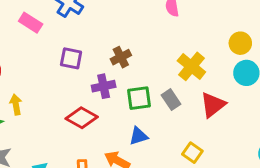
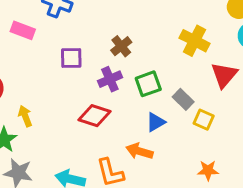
gray rectangle: (171, 100) -> (183, 99), moved
yellow square: (192, 153) -> (204, 120), moved

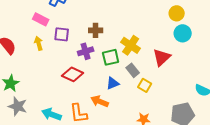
pink rectangle: (23, 30) -> (41, 19), moved
yellow cross: (195, 41) -> (131, 45), moved
brown cross: (121, 46) -> (96, 30), turned 32
yellow arrow: (25, 116) -> (39, 43), moved

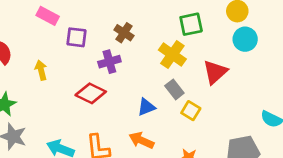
brown cross: (96, 30) -> (124, 33), turned 32
yellow arrow: (39, 43) -> (41, 70), moved
green square: (111, 57) -> (191, 24), moved
orange arrow: (100, 101) -> (141, 140), moved

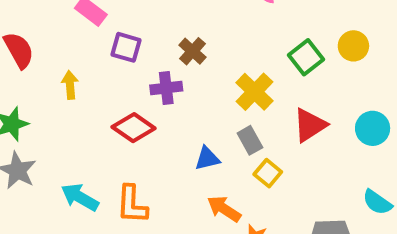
green square: (191, 24) -> (306, 57), moved, turned -35
cyan circle: (245, 39) -> (373, 128), moved
orange arrow: (141, 140) -> (224, 209), moved

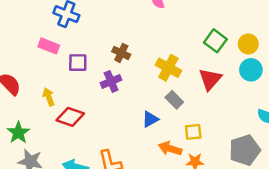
yellow circle: (353, 46) -> (248, 44), moved
green square: (306, 57) -> (215, 41), moved
red diamond: (134, 128) -> (70, 117), moved
yellow square: (268, 173) -> (193, 132), moved, turned -30

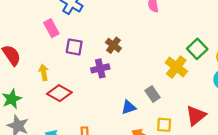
pink rectangle: (49, 46) -> (51, 28), turned 30
yellow cross: (168, 68) -> (176, 67), moved
red triangle: (210, 79) -> (196, 116), moved

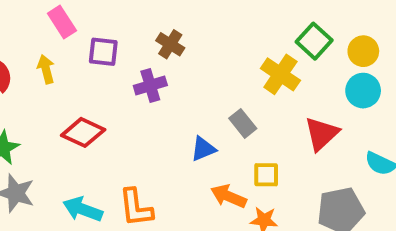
yellow arrow: (44, 72) -> (46, 69), moved
red triangle: (196, 116) -> (321, 134), moved

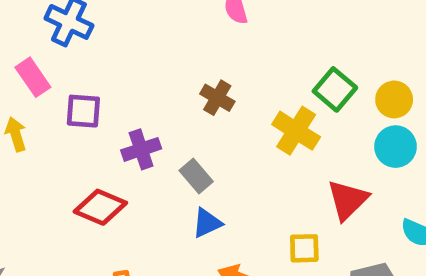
brown cross: (170, 44) -> (217, 98), moved
gray rectangle: (243, 123) -> (196, 176), moved
red diamond: (83, 132) -> (100, 207), moved
yellow square: (266, 175) -> (304, 248), moved

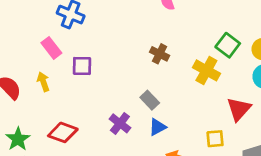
purple cross: (141, 149) -> (120, 123), moved, turned -30
red diamond: (100, 207) -> (63, 132), moved

